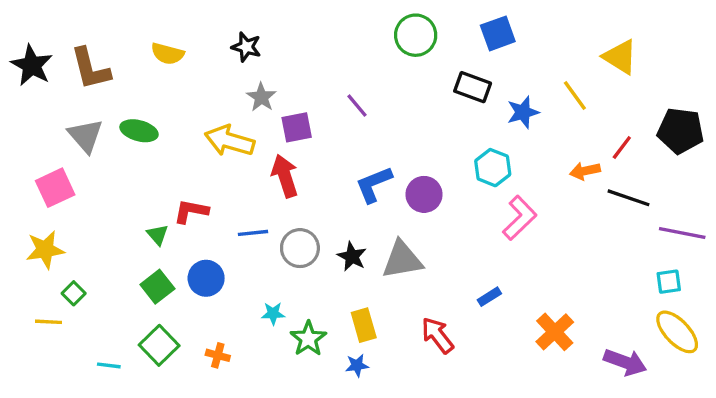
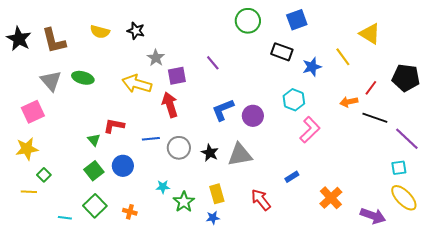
black star: (246, 47) -> (136, 31), moved
purple line: (682, 233) -> (407, 139), turned 32

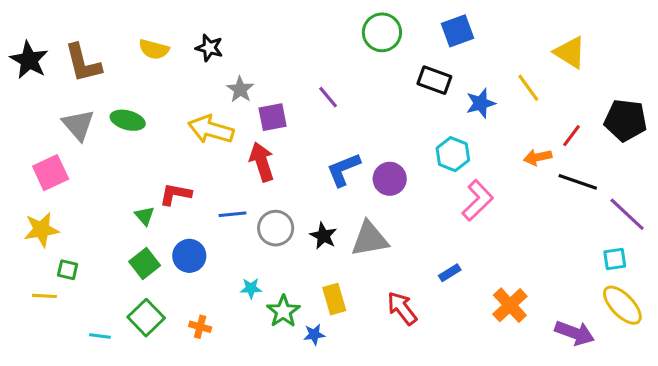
green square: (44, 175) -> (68, 270), turned -32
blue star: (213, 218) -> (314, 334), moved

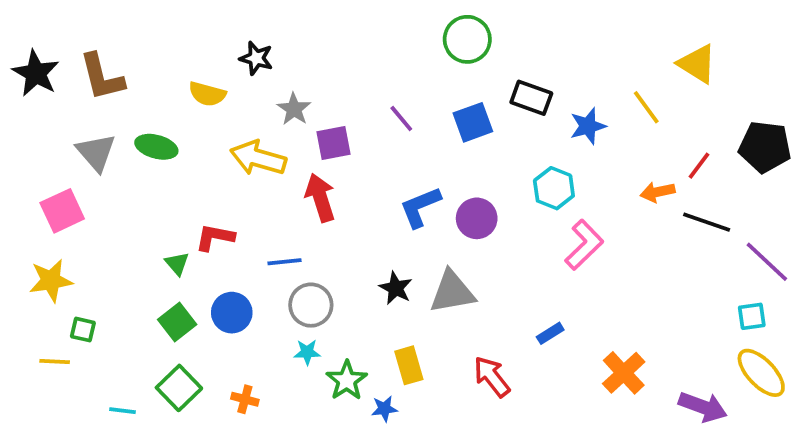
blue square: (457, 31) -> (473, 122), moved
yellow semicircle: (154, 49) -> (207, 94), moved
gray circle: (276, 228) -> (311, 305), moved

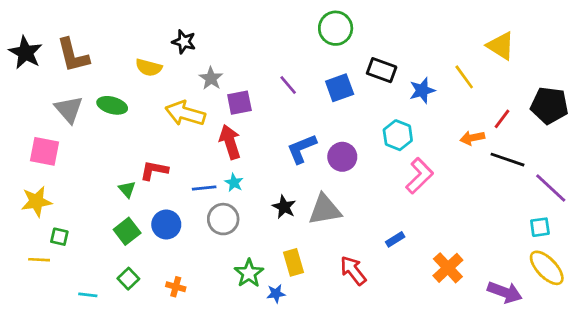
pink square: (62, 211) -> (44, 151), turned 36
cyan star: (307, 352) -> (234, 183), moved, turned 30
green square: (179, 388) -> (128, 279), size x0.7

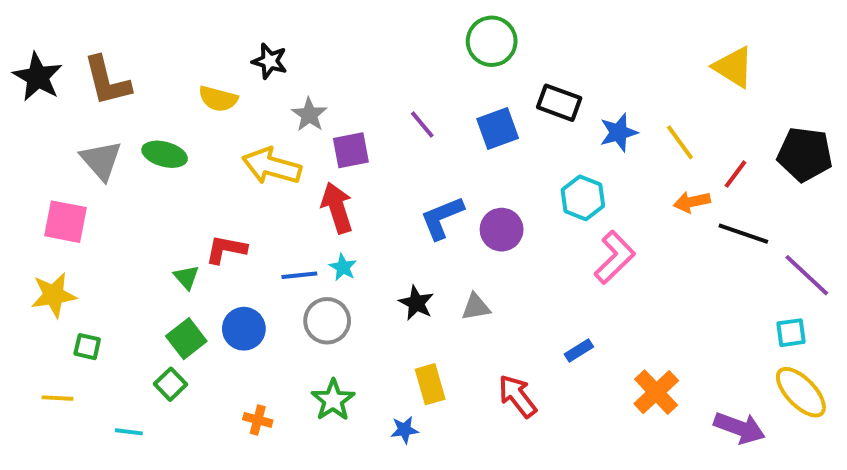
yellow line: (464, 77) -> (680, 142), moved
gray triangle: (325, 210) -> (476, 307), size x0.6
yellow line: (39, 260) -> (57, 398), moved
green star: (249, 273) -> (333, 400), moved
green square: (128, 279) -> (170, 384), moved

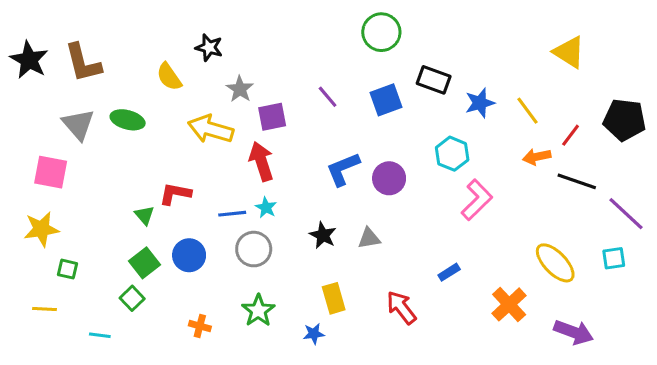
yellow semicircle: (218, 99) -> (169, 77), turned 40
yellow ellipse: (801, 392) -> (555, 263), moved

